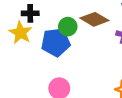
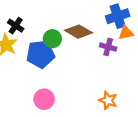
black cross: (30, 13) -> (16, 26), turned 35

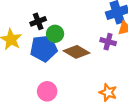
black cross: (16, 26) -> (38, 21), moved, turned 35
brown diamond: (78, 32) -> (76, 52), moved

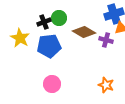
green circle: (55, 34) -> (59, 18), moved
brown diamond: (76, 52) -> (84, 32), moved

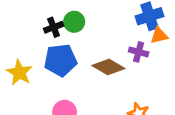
brown diamond: (84, 32) -> (108, 67), moved
yellow star: (20, 38) -> (19, 72), moved

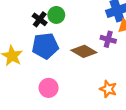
black cross: (54, 27) -> (40, 19), turned -32

